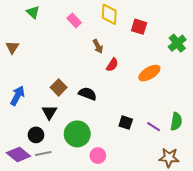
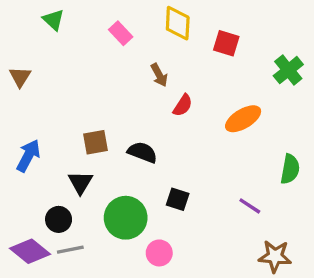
brown square: (59, 87) -> (95, 142), turned 35
green semicircle: (176, 122) -> (290, 169), moved
black square: (126, 123) -> (178, 199), moved

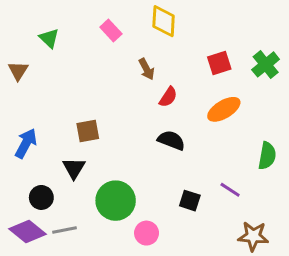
green triangle: (54, 20) -> (49, 38), moved
red square: (226, 43) -> (219, 63), moved, turned -35
black semicircle: (142, 152) -> (171, 140), moved
black square: (178, 199) -> (190, 201), moved
black circle: (59, 219) -> (41, 197), moved

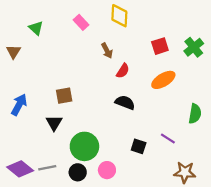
black circle: (41, 197) -> (78, 172), moved

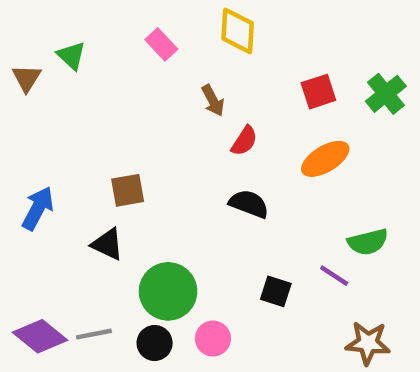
brown triangle: (13, 52) -> (27, 78), moved
green semicircle: (195, 114) -> (368, 242), moved, turned 66
black triangle: (54, 123) -> (107, 244), turned -36

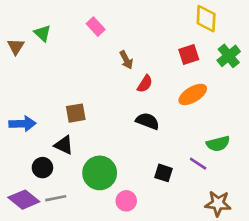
yellow diamond: (238, 31) -> (206, 19), moved
blue arrow: (38, 208) -> (22, 124), turned 60
black circle: (155, 343) -> (42, 168), moved

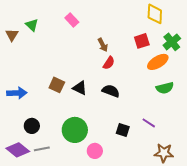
brown arrow: (126, 60) -> (103, 45), moved
orange ellipse: (193, 94) -> (158, 62), moved
brown square: (76, 113) -> (57, 85), turned 35
green semicircle: (218, 144) -> (165, 88), moved
black triangle: (64, 145) -> (80, 88), moved

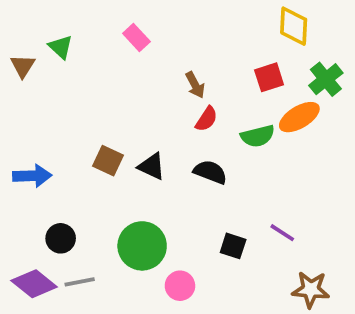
green semicircle: (165, 88) -> (258, 136), moved

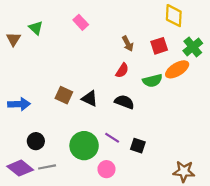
brown arrow: (195, 85) -> (128, 44), moved
purple line: (282, 233) -> (112, 138), moved

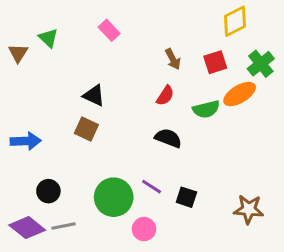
yellow diamond: (174, 16) -> (235, 21), turned 60
black triangle: (90, 99) -> (94, 96), moved
brown star: (184, 171) -> (249, 209), moved

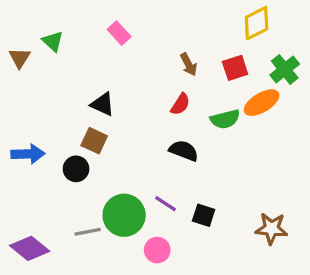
black circle: (48, 191) -> (76, 169), moved
gray line: (64, 226) -> (88, 232), moved

